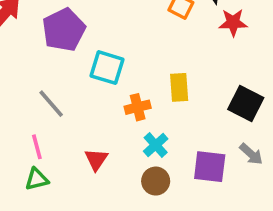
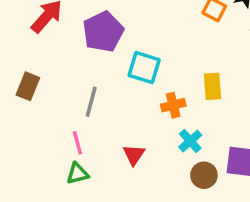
gray line: (51, 104) -> (91, 102), turned 56
brown circle: (156, 181) -> (204, 175), moved

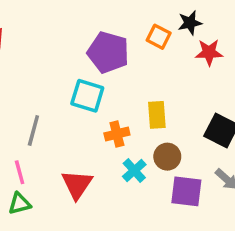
purple pentagon: (103, 32) -> (108, 52), moved, turned -30
red triangle: (134, 155) -> (77, 184), size x1.4
brown circle: (204, 175) -> (167, 157), moved

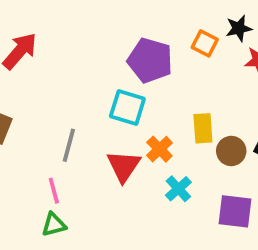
orange cross: (117, 134) -> (159, 149), turned -30
brown circle: (167, 157) -> (231, 151), moved
red triangle: (77, 184) -> (124, 166), moved

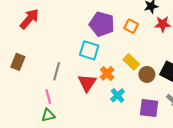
orange square: (205, 43) -> (131, 26), moved
yellow rectangle: (203, 128) -> (131, 62), turned -42

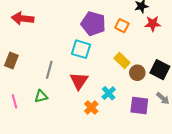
red arrow: (29, 19) -> (23, 18), turned -125
orange cross: (107, 73) -> (91, 108), moved
pink line: (48, 96) -> (14, 101), moved
green triangle: (48, 115) -> (41, 96), moved

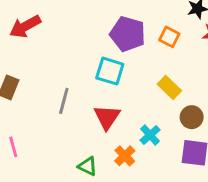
red arrow: (23, 18) -> (25, 26), turned -35
brown circle: (137, 73) -> (192, 117), moved
green triangle: (41, 96) -> (88, 166), moved, turned 40

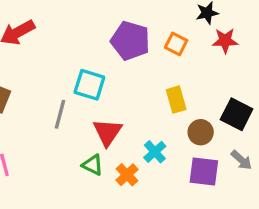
cyan square: (110, 71) -> (89, 85), moved
yellow rectangle: (169, 87) -> (176, 100), turned 30
green triangle: (88, 166) -> (93, 165), moved

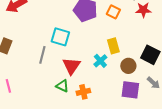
cyan cross: (155, 152) -> (100, 61), moved
orange cross: (127, 175) -> (83, 92), turned 32

